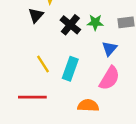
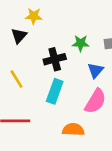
black cross: (70, 25) -> (55, 59), moved, turned 36
yellow line: (43, 64) -> (16, 79), moved

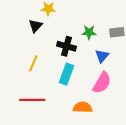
black cross: (55, 59) -> (67, 46), turned 30
yellow line: (16, 79) -> (33, 63), turned 56

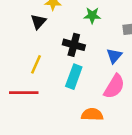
green star: (89, 32) -> (92, 15), moved
red line: (32, 100) -> (24, 93), moved

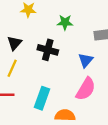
black triangle: (38, 22) -> (14, 43), moved
cyan rectangle: (74, 77) -> (42, 98), moved

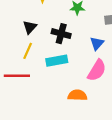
cyan rectangle: (42, 98) -> (57, 61), moved, turned 60

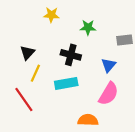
black triangle: (30, 27) -> (27, 53), moved
red line: (17, 76) -> (24, 99), turned 55

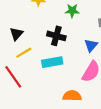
yellow line: (35, 73) -> (24, 53), turned 35

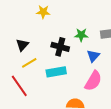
green star: (72, 11) -> (81, 35), moved

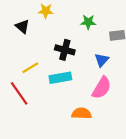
green star: (81, 35) -> (88, 22), moved
black triangle: (22, 45) -> (22, 26), moved, turned -32

